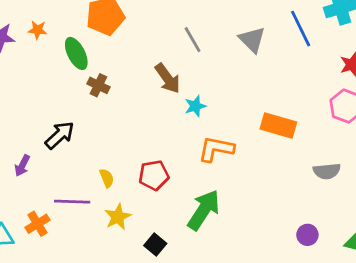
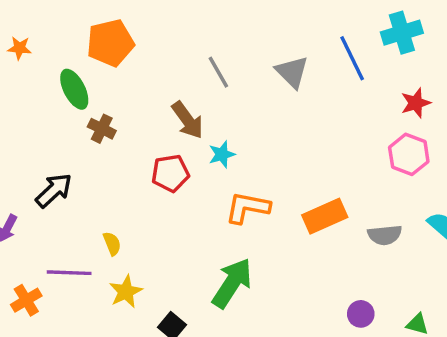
orange star: (37, 30) -> (19, 48), moved
orange rectangle: (278, 125) -> (325, 216), moved, turned -40
red pentagon: (154, 175) -> (170, 173), moved

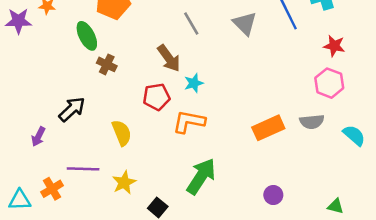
red star: (416, 103) -> (334, 46), turned 30
orange L-shape: (248, 208) -> (189, 122), moved
gray semicircle: (385, 235) -> (312, 122), moved
yellow semicircle: (112, 244) -> (122, 133), moved, size x1.5
purple circle: (361, 314) -> (273, 195), moved

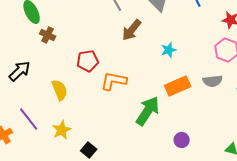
brown arrow: (169, 58) -> (132, 30), moved, turned 75
cyan star: (194, 83) -> (169, 50), moved
purple line: (83, 169) -> (29, 119), turned 50
green arrow: (201, 176) -> (148, 111), moved

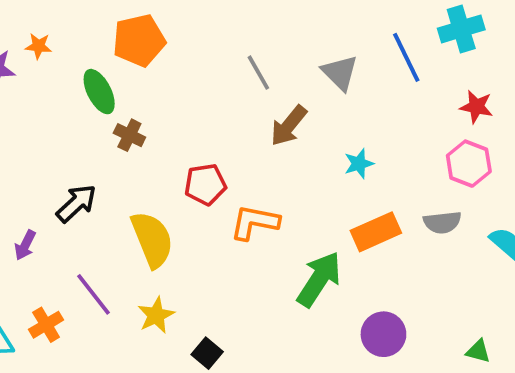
yellow semicircle: (60, 90) -> (152, 239), size x1.4
purple circle: (182, 140) -> (383, 334), size x1.5

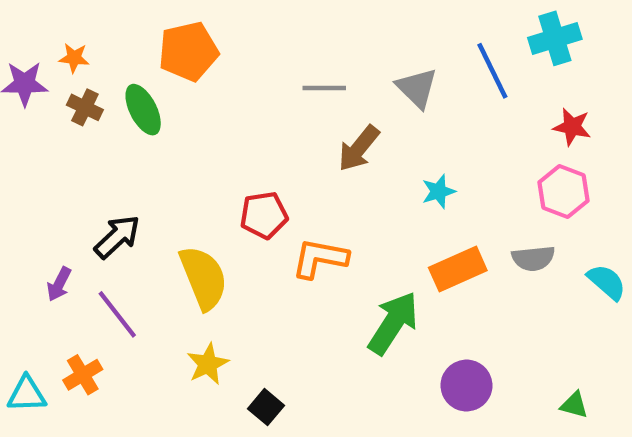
gray line: (258, 73) -> (324, 88), turned -60
brown cross: (129, 135) -> (85, 107), moved
purple line: (93, 294) -> (117, 314), moved

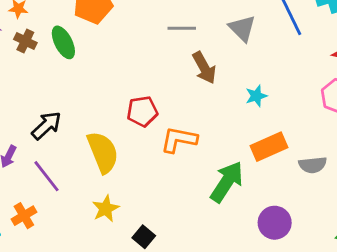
brown arrow: (359, 148) -> (204, 68), turned -68
gray semicircle: (533, 258) -> (313, 165), moved

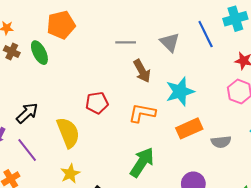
cyan star: (256, 96) -> (180, 92), size x1.8
orange L-shape: (179, 140) -> (142, 113), moved
green arrow: (227, 182) -> (142, 162), moved

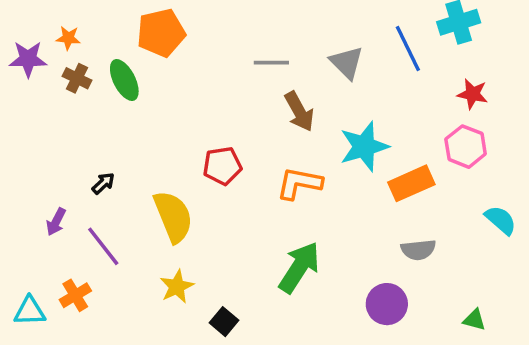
black arrow: (27, 113) -> (103, 183), size x0.6
orange rectangle: (189, 128) -> (411, 183), moved
gray semicircle: (221, 142) -> (418, 250), moved

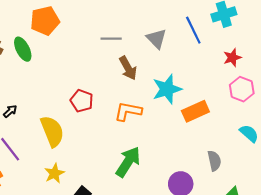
red star: (473, 94) -> (232, 58), turned -30
pink hexagon: (466, 147) -> (242, 89), moved
red pentagon: (222, 166) -> (82, 101), turned 30
gray semicircle: (418, 250) -> (214, 161), moved, turned -96

